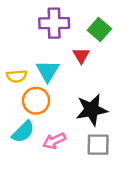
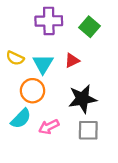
red triangle: (81, 55) -> (72, 60), moved, turned 35
yellow semicircle: (17, 76) -> (15, 58), moved, turned 30

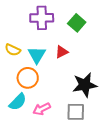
black star: (82, 99) -> (85, 85), moved

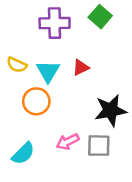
green square: (77, 23) -> (100, 17), moved
cyan semicircle: (18, 102) -> (23, 153), moved
pink arrow: (42, 109) -> (68, 142), moved

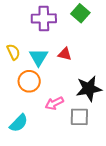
yellow semicircle: (17, 65) -> (13, 52), turned -140
red triangle: (81, 67) -> (65, 54), turned 40
pink arrow: (68, 142) -> (54, 103), moved

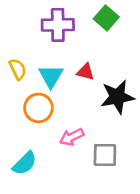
black star: (89, 89) -> (117, 97), moved

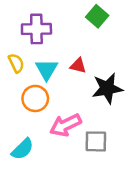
purple cross: (58, 25) -> (36, 29), moved
pink arrow: (72, 137) -> (66, 125), size x1.4

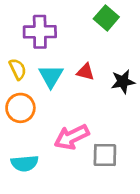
black star: (107, 88) -> (123, 82), moved, size x0.7
orange circle: (35, 98) -> (20, 108), moved
cyan semicircle: (23, 149) -> (25, 163), turned 40

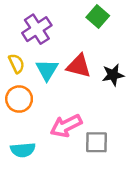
purple cross: (40, 32) -> (37, 29), turned -32
red triangle: (86, 72) -> (79, 66), size x1.5

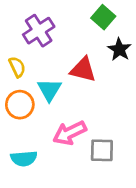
cyan triangle: (47, 70) -> (49, 90), moved
black star: (113, 75) -> (119, 49), moved, turned -30

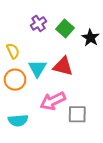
green square: (103, 17) -> (65, 29), moved
purple cross: (39, 31) -> (38, 23), moved, size x0.7
red triangle: (83, 70) -> (63, 66), moved

